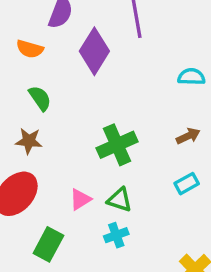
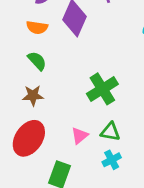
orange semicircle: (30, 49) -> (37, 27), moved

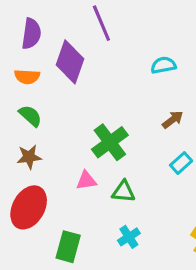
pink triangle: (80, 136) -> (86, 181), moved, turned 36
cyan cross: (112, 160) -> (129, 237), moved

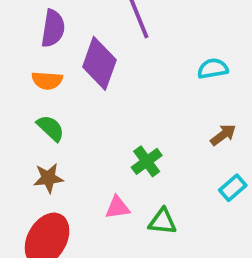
green cross: (110, 142) -> (147, 161), size x0.7

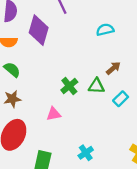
green triangle: (162, 221) -> (96, 86), moved

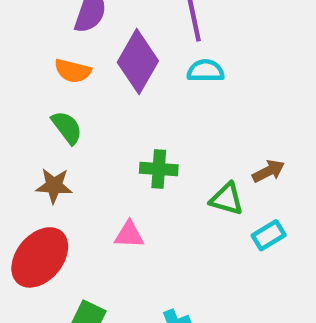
cyan semicircle: (105, 30) -> (206, 71), moved
green cross: (69, 86) -> (159, 169), moved, turned 30

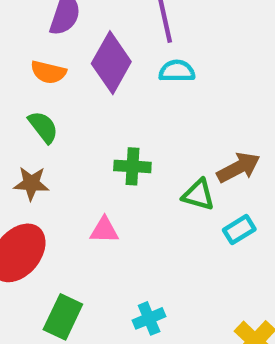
brown arrow: (268, 171) -> (239, 168), size x1.4

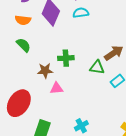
brown star: (31, 183) -> (45, 71), moved

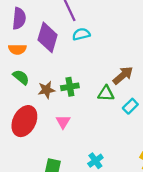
brown star: (45, 71) -> (46, 90), moved
pink triangle: (56, 88) -> (63, 122), turned -48
red ellipse: (19, 103) -> (24, 121), moved

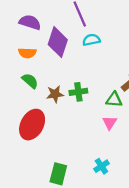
purple semicircle: (19, 18) -> (30, 22), turned -80
pink triangle: (63, 122) -> (110, 123), moved

